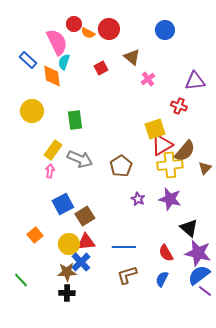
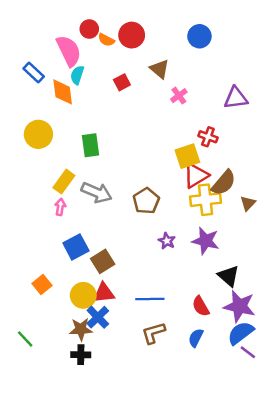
red cross: (179, 106) -> (208, 137), moved

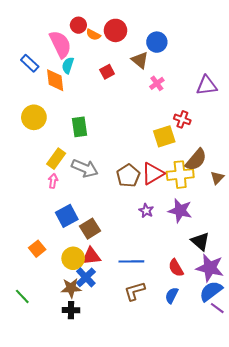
blue circle: (199, 36) -> (157, 42), moved
red triangle: (196, 175) -> (153, 174), moved

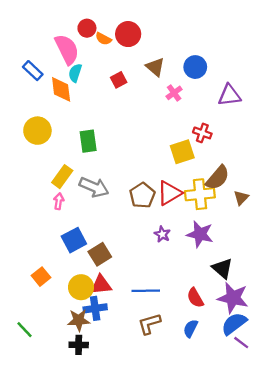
blue circle: (157, 42) -> (195, 67), moved
blue cross: (86, 277) -> (95, 308), turned 36

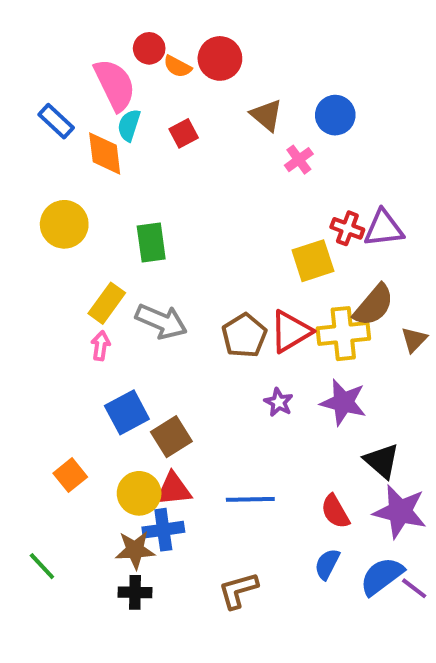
red square: (119, 80) -> (184, 133), moved
purple triangle: (229, 95) -> (384, 228), moved
brown L-shape: (149, 324) -> (238, 590), moved
blue semicircle: (234, 324) -> (382, 576), moved

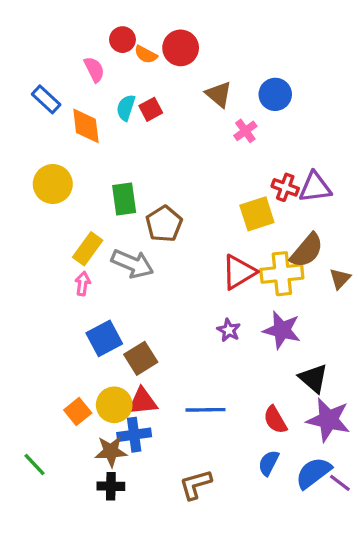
pink semicircle: (115, 85) -> (94, 69), size x0.6
cyan semicircle: (129, 125) -> (126, 108), moved
brown pentagon: (244, 336) -> (164, 224), moved
orange square: (70, 475) -> (78, 411), moved

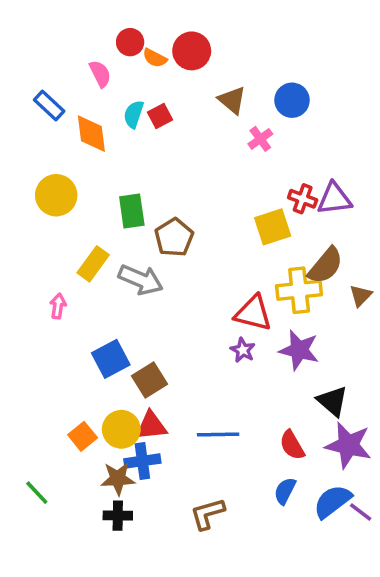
red triangle: (239, 272) -> (253, 313), moved, turned 45
pink arrow: (83, 284) -> (58, 306), moved

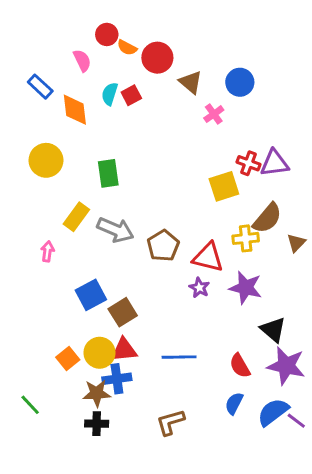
red circle: (192, 51) -> (157, 58), moved
brown pentagon: (174, 237) -> (163, 246), moved
yellow cross: (299, 290) -> (246, 238), size x0.7

